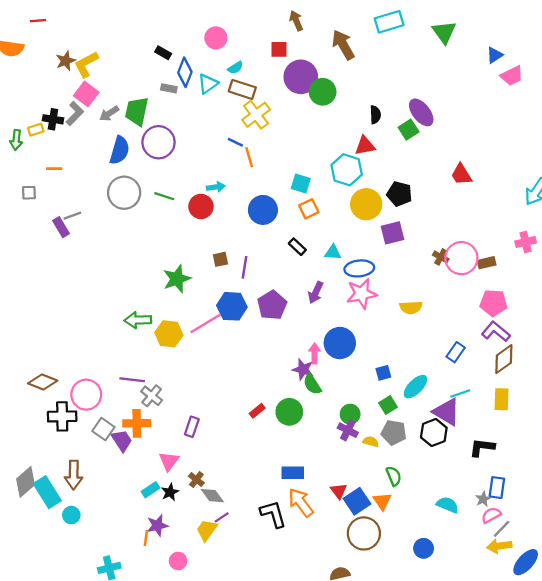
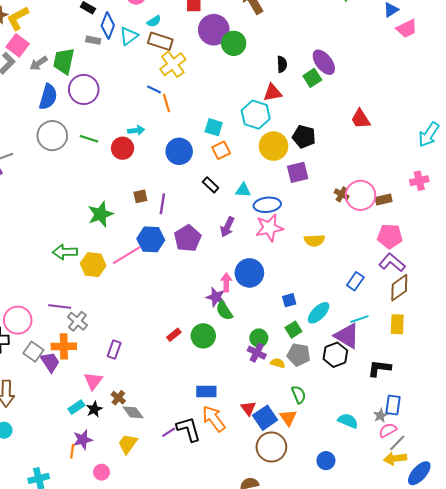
purple line: (222, 517) -> (169, 432), moved

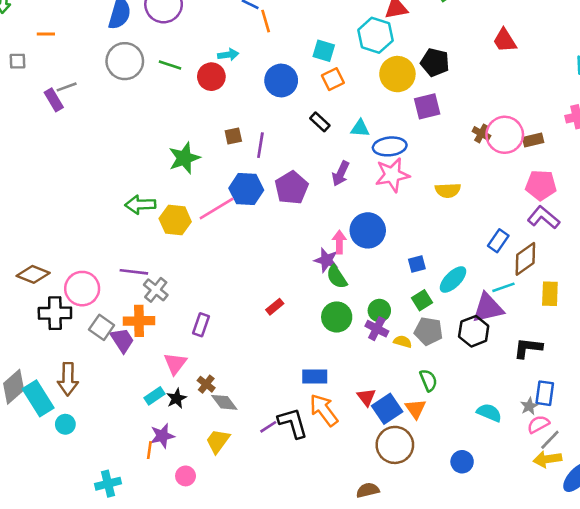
brown diamond: (399, 288) -> (525, 259), moved
green circle: (203, 336) -> (337, 317), moved
purple triangle: (347, 336) -> (488, 308), turned -44

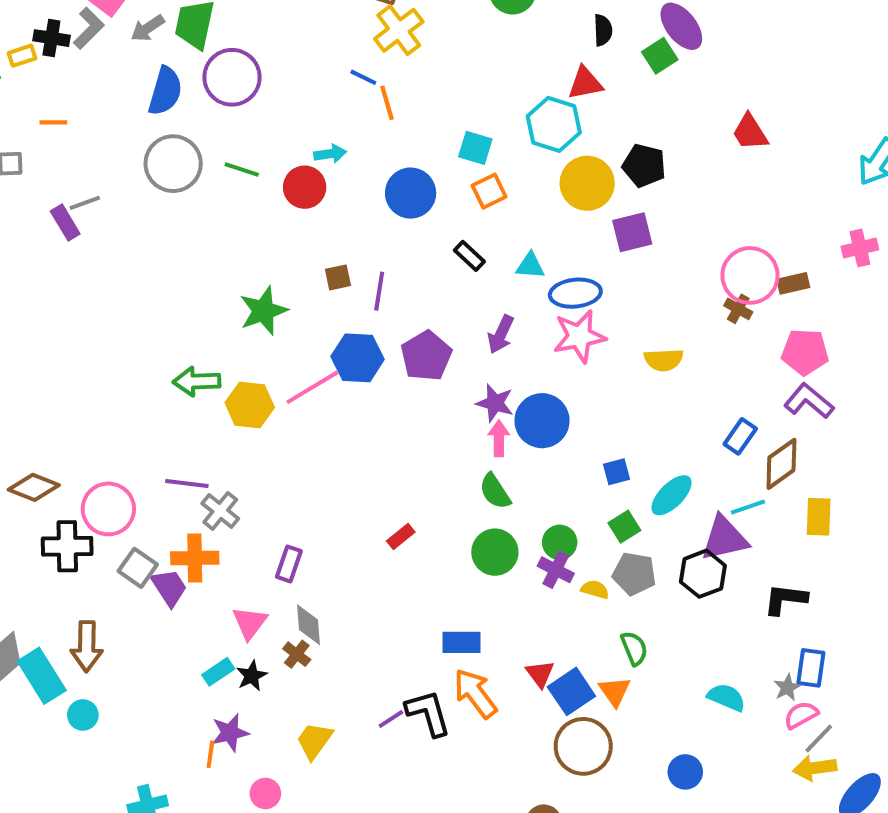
brown cross: (481, 133) -> (738, 309), moved
purple star: (326, 260) -> (495, 403), moved
gray diamond: (224, 402) -> (309, 625), moved, turned 32

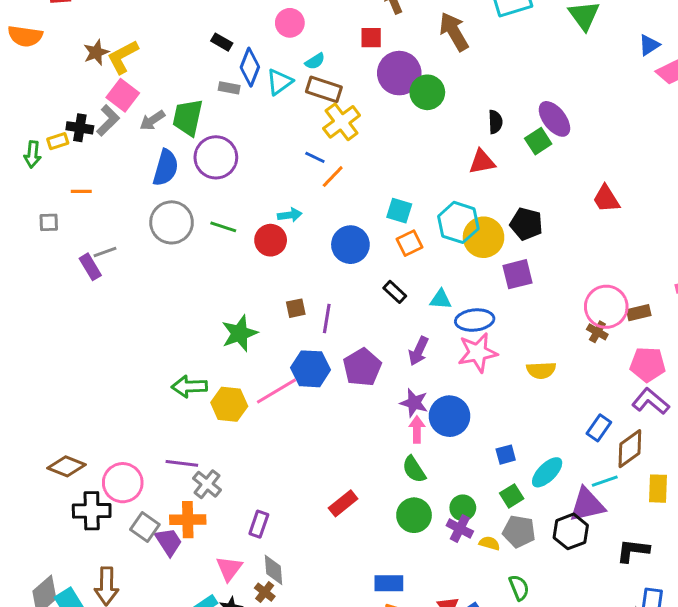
orange line: (387, 103) -> (333, 177), turned 60
cyan hexagon: (554, 124) -> (458, 222), moved
red rectangle: (401, 536) -> (343, 503), size x1.4

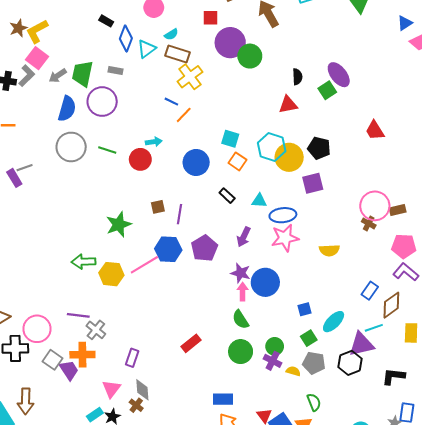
gray rectangle: (229, 88) -> (116, 71), moved
orange square: (410, 243) -> (237, 161), turned -30

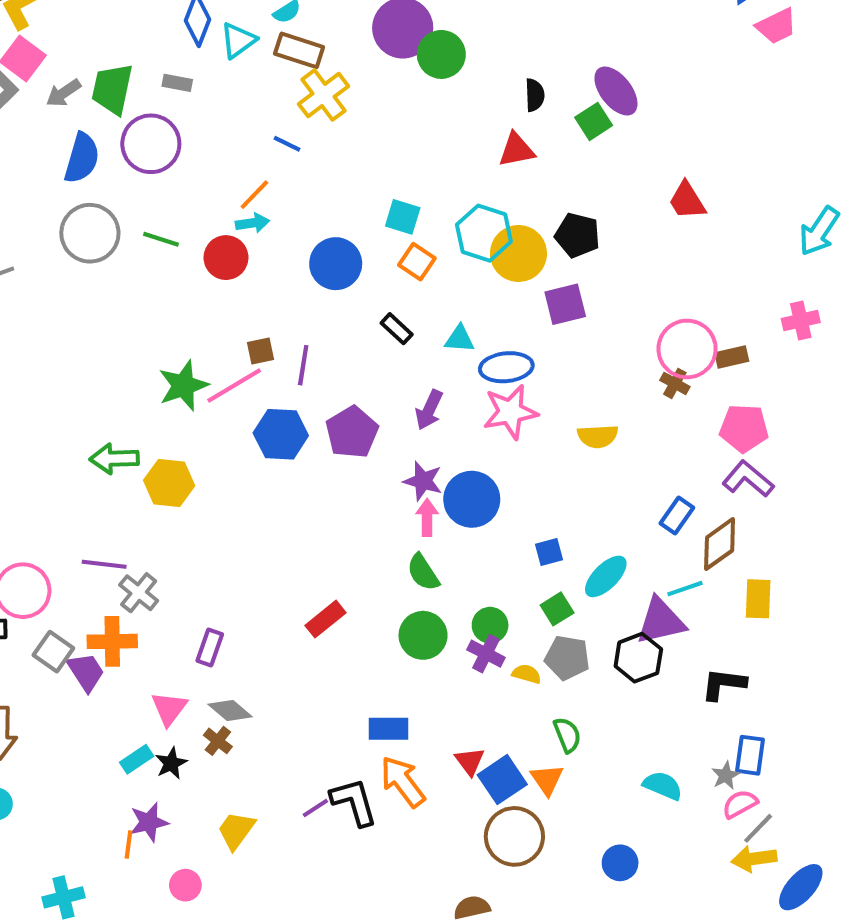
orange line: (184, 115) -> (254, 195), moved
pink line: (144, 265) -> (234, 386), moved
gray diamond: (142, 390) -> (230, 710), turned -45

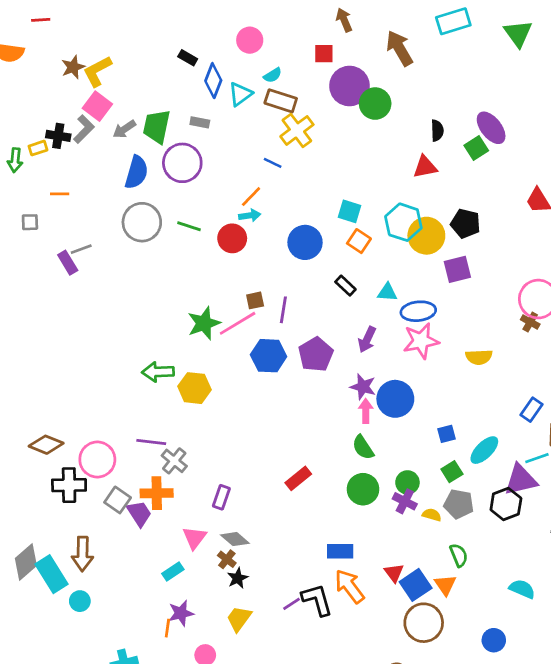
black star: (171, 763) -> (238, 578), moved

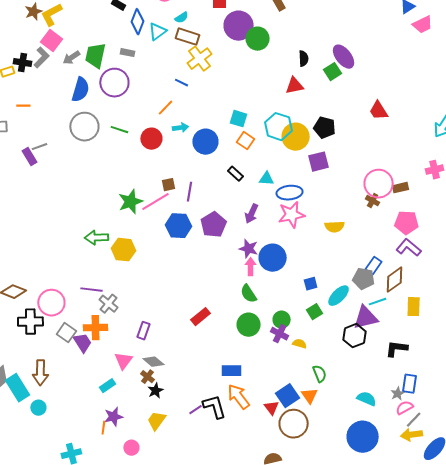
cyan arrow: (250, 215) -> (180, 128), moved
gray pentagon: (459, 504) -> (364, 279), moved
red triangle: (394, 573) -> (272, 408), moved
blue circle: (494, 640) -> (363, 437), moved, size x1.8

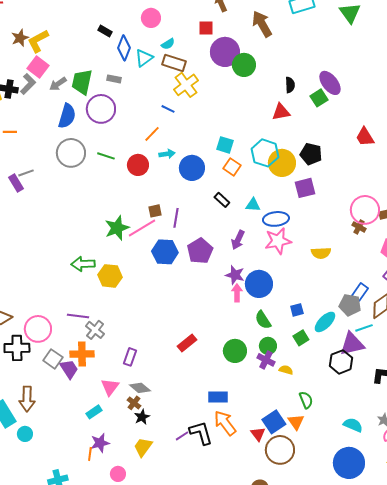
green semicircle: (249, 294) -> (263, 320), moved

